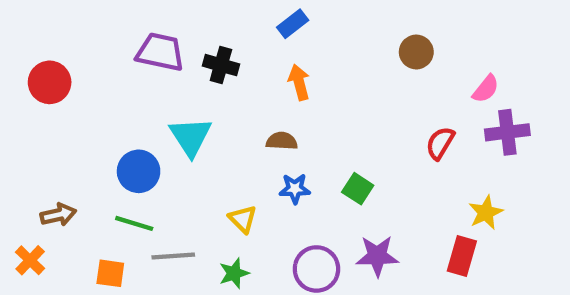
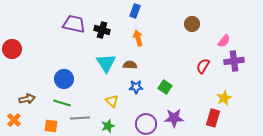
blue rectangle: (293, 24) -> (135, 11), turned -32
red circle: (50, 82) -> (12, 49), moved
cyan triangle: (191, 137) -> (106, 63), moved

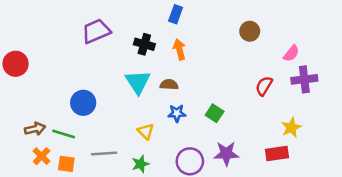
purple trapezoid: (74, 24) -> (96, 31), turned -35
black cross: (102, 30) -> (144, 44), moved
green line: (62, 103) -> (64, 134), moved
red rectangle: (213, 118) -> (277, 154), turned 66
orange cross: (14, 120) -> (42, 156), moved

